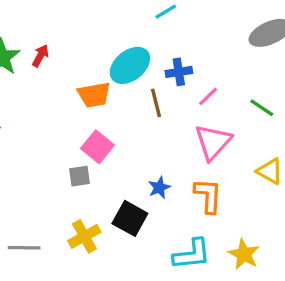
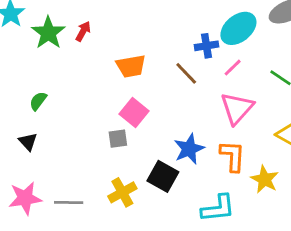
cyan ellipse: (130, 65) -> (238, 28), moved
brown line: (156, 103) -> (186, 73), turned -30
blue star: (159, 188) -> (189, 149), size x1.5
yellow star: (244, 254) -> (265, 179), moved

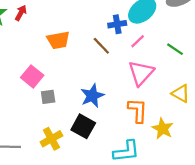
pink square: (134, 113) -> (32, 76), moved
blue star: (189, 149) -> (92, 96), moved

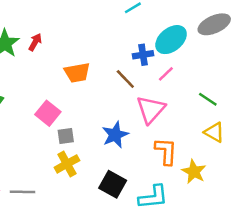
green line: (175, 49) -> (208, 99), moved
pink triangle: (141, 73) -> (151, 109), moved
black square: (83, 126) -> (113, 184), moved
yellow cross: (51, 139) -> (67, 164), moved

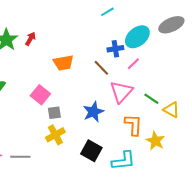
green line: (208, 99) -> (151, 99), moved

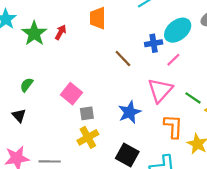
orange trapezoid: (63, 63) -> (98, 18), moved, turned 100
brown line: (101, 68) -> (123, 59), moved

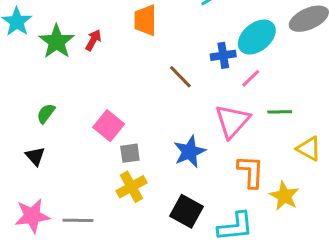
green line: (193, 98) -> (280, 112), moved, turned -35

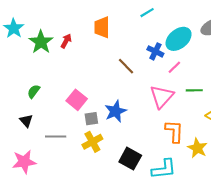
blue cross: (223, 55) -> (155, 51), turned 35
blue star: (190, 152) -> (116, 111), moved
gray line: (78, 220) -> (56, 137), moved

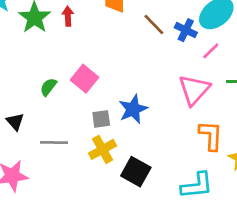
red arrow: (66, 41) -> (68, 16), turned -32
brown line: (126, 66) -> (154, 25), moved
green semicircle: (34, 91) -> (48, 87), moved
pink square: (77, 100) -> (84, 79), moved
black square: (130, 159) -> (136, 172), moved

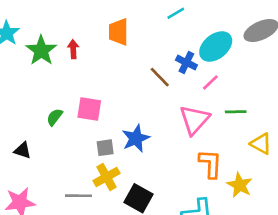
brown line: (154, 25) -> (160, 77), moved
pink square: (84, 79) -> (89, 109), turned -30
black triangle: (15, 122) -> (23, 150), turned -30
gray line: (54, 142) -> (79, 196), moved

